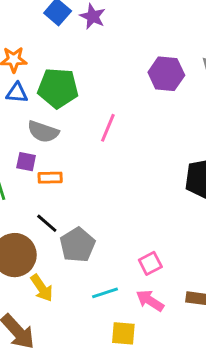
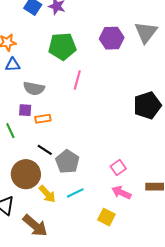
green pentagon: (58, 88) -> (62, 46), moved
cyan line: (105, 293) -> (75, 193), moved
yellow square: (123, 333) -> (106, 217), turned 30

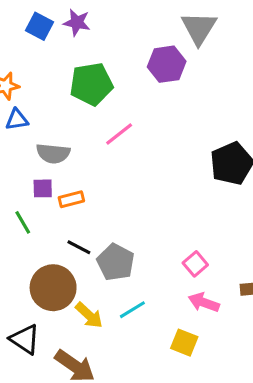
gray triangle: (146, 32) -> (199, 28), moved
pink line: (77, 80) -> (119, 134), turned 42

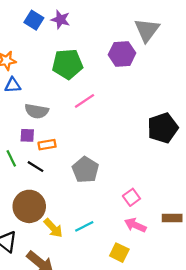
black line: (79, 247) -> (36, 167), moved
gray pentagon: (116, 262) -> (85, 170), moved

